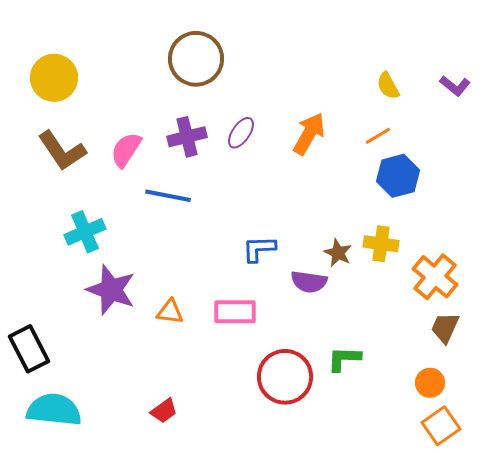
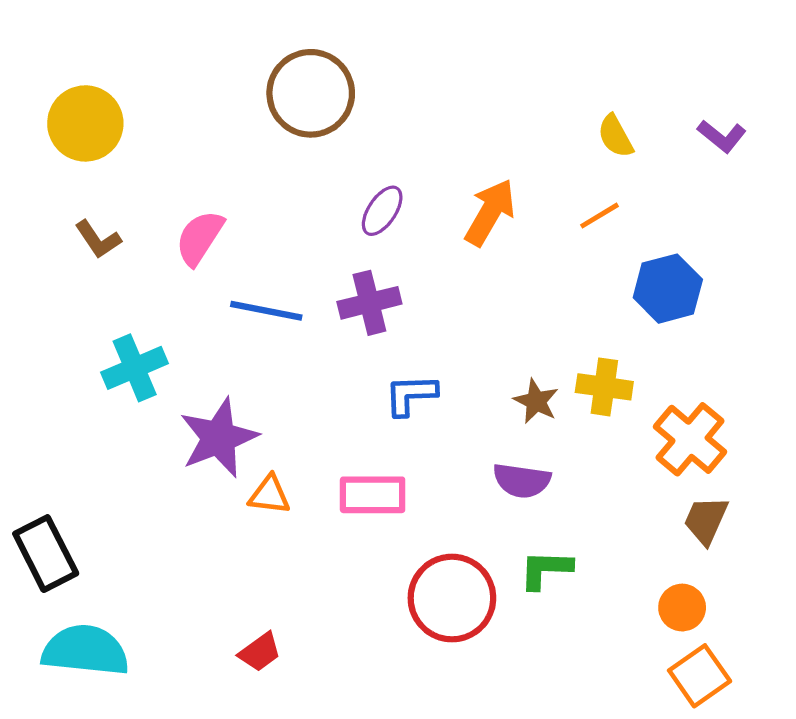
purple cross: (187, 137) -> (369, 303), moved
brown L-shape: (62, 151) -> (98, 239), size x0.6
blue hexagon: (398, 176) -> (668, 289), moved
purple semicircle: (309, 282) -> (522, 481), moved
purple star: (111, 290) -> (219, 438), moved, turned 30

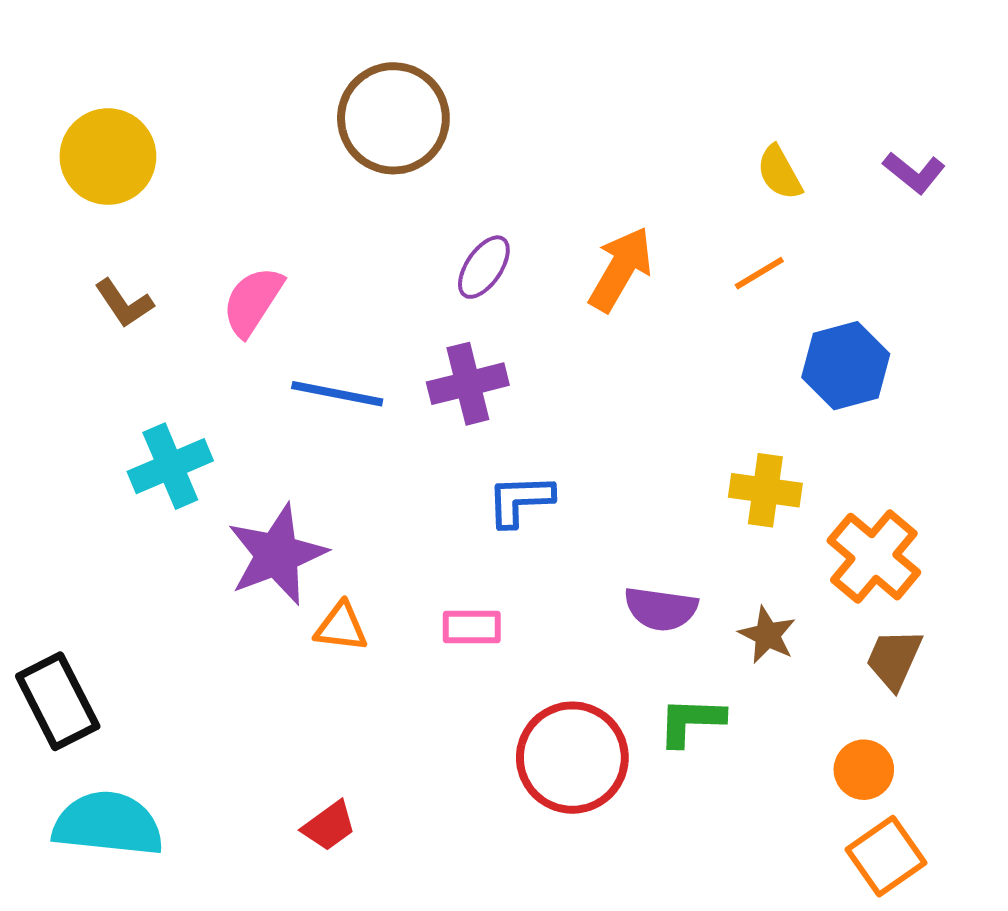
brown star: (536, 401) -> (767, 635), moved
pink rectangle: (373, 495) -> (472, 627), size x0.7

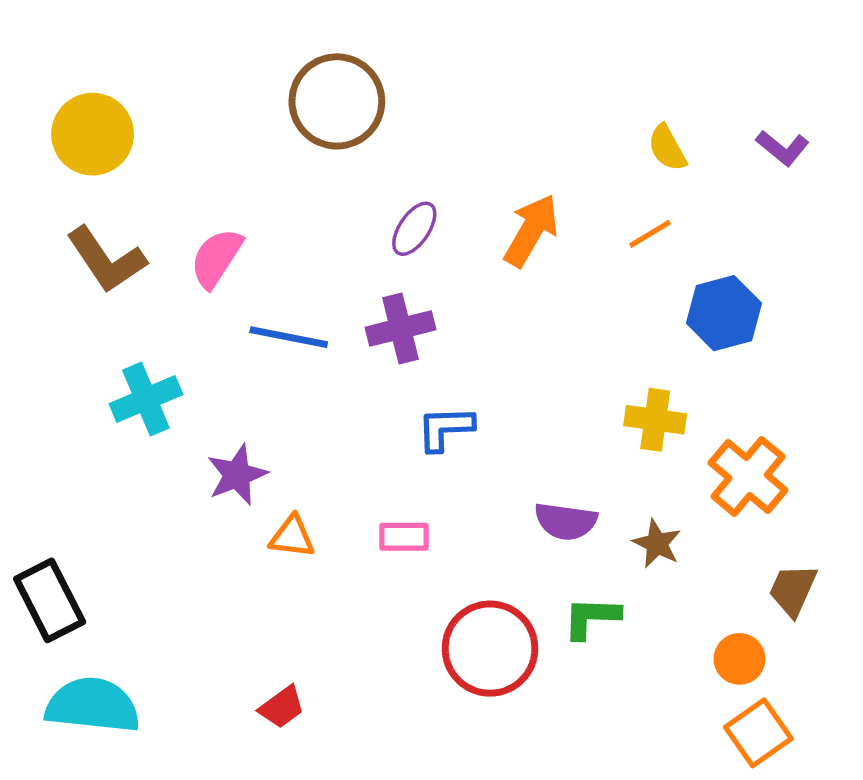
brown L-shape: (124, 303) -> (106, 260), size x1.6
purple star: (277, 555) -> (237, 475), size x0.7
brown trapezoid: (894, 659) -> (793, 590), moved

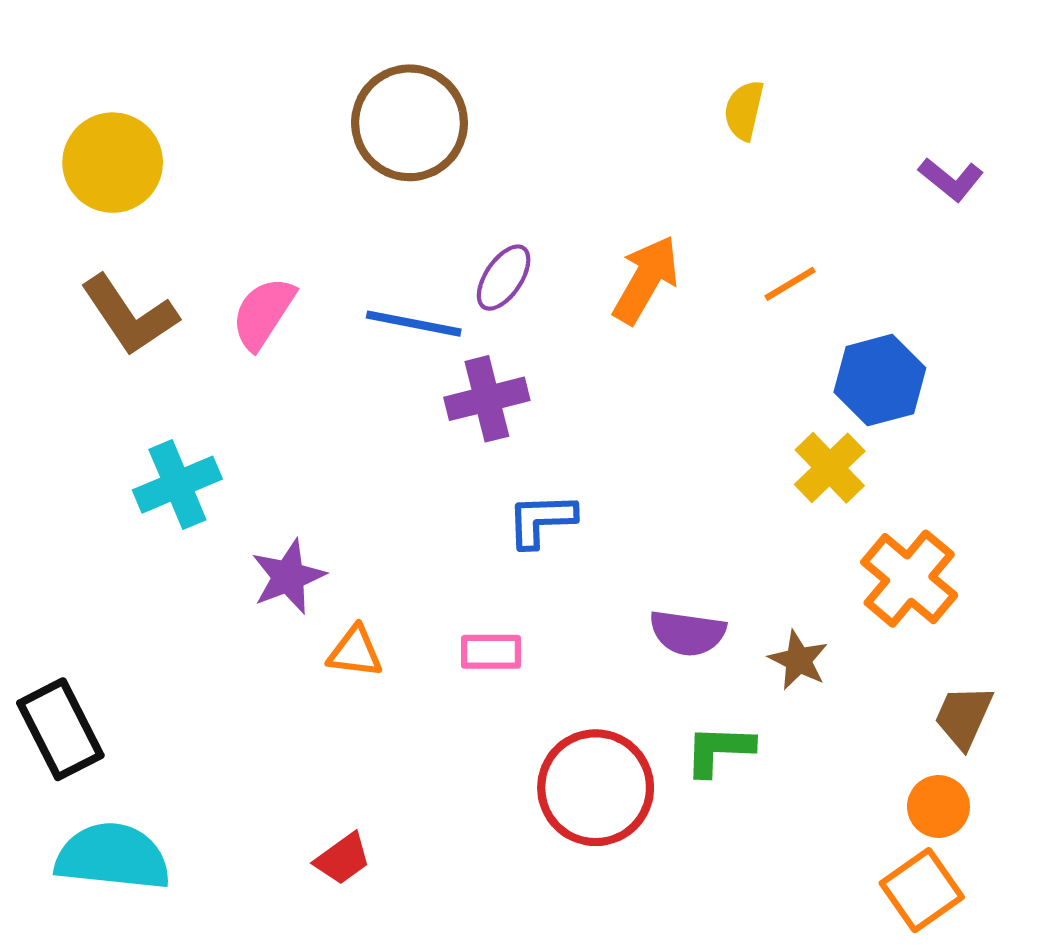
yellow semicircle: (667, 148) -> (744, 110), moved, turned 42
blue line: (289, 337) -> (414, 324), moved
yellow cross: (655, 420) -> (830, 468), moved, turned 38
orange circle: (739, 659) -> (938, 807), moved

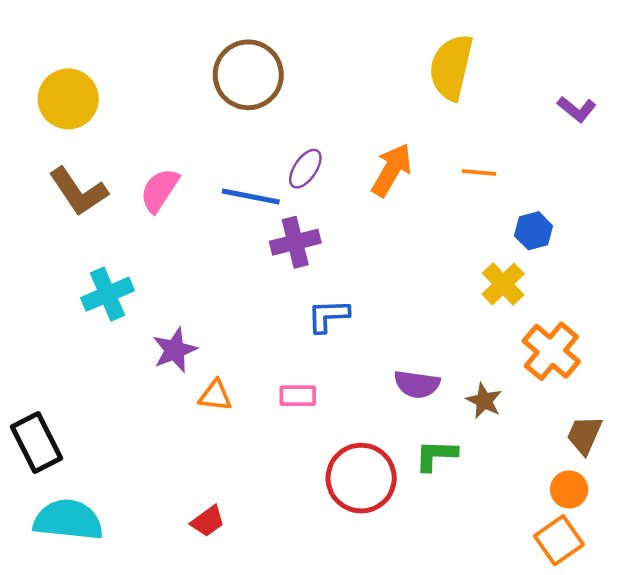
yellow semicircle: (744, 110) -> (451, 67), size x1.8
orange line: (790, 284) -> (479, 172), turned 36
blue hexagon: (880, 380) -> (534, 231), size x0.7

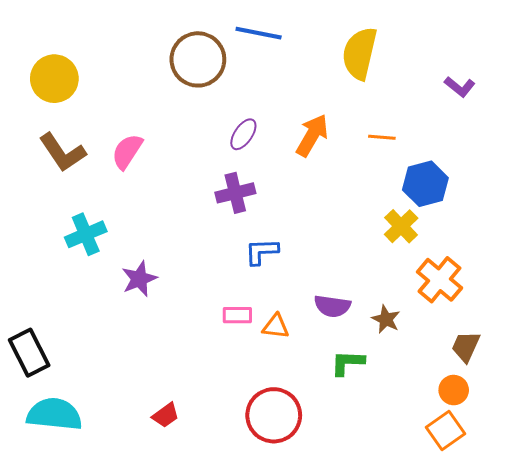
blue line: (251, 197) -> (259, 33), moved
blue hexagon: (534, 231) -> (425, 184), size x1.5
orange triangle: (215, 396) -> (276, 326), moved
red circle: (361, 478) -> (274, 415), moved

